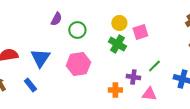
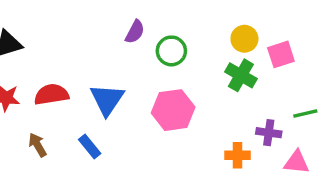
green line: (154, 66) -> (305, 114), turned 32

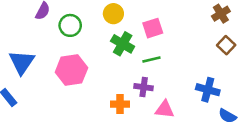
yellow circle: (244, 39) -> (113, 14), moved
green line: (305, 114) -> (151, 60), moved

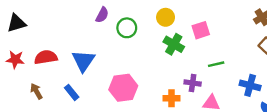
green line: (151, 60) -> (216, 64), moved
pink hexagon: (71, 70) -> (123, 88), moved

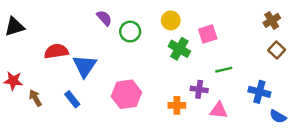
purple semicircle: (102, 15) -> (104, 18), turned -70
red semicircle: (46, 57) -> (56, 51), moved
red star: (15, 60) -> (13, 81), moved

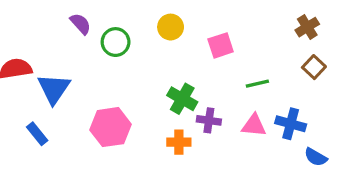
green cross: (179, 49) -> (182, 99), moved
green line: (224, 70) -> (257, 84), moved
pink triangle: (219, 110) -> (254, 125), moved

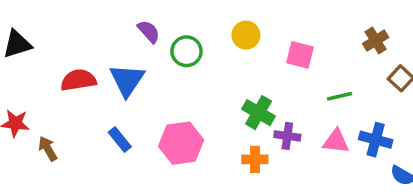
brown cross: (307, 27) -> (376, 40), moved
pink square: (221, 45) -> (300, 55), turned 32
blue triangle: (54, 89) -> (127, 80), moved
blue rectangle: (37, 134) -> (120, 140), moved

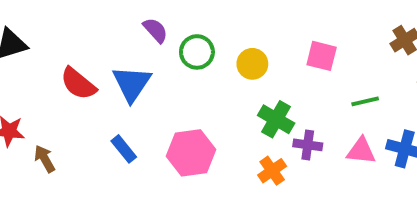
yellow circle: (246, 35) -> (252, 64), moved
red semicircle: (78, 80) -> (78, 84), turned -132
orange cross: (255, 159) -> (272, 171), turned -35

